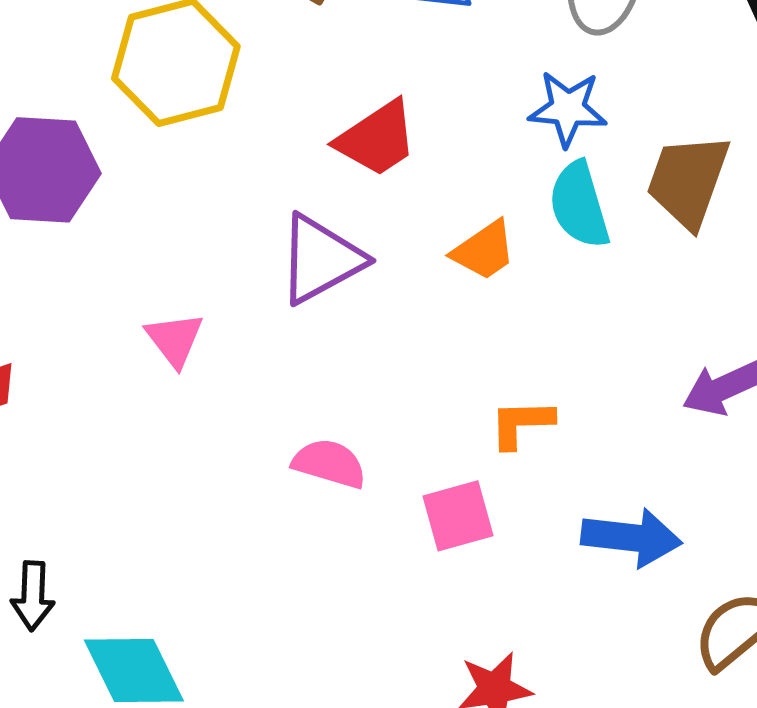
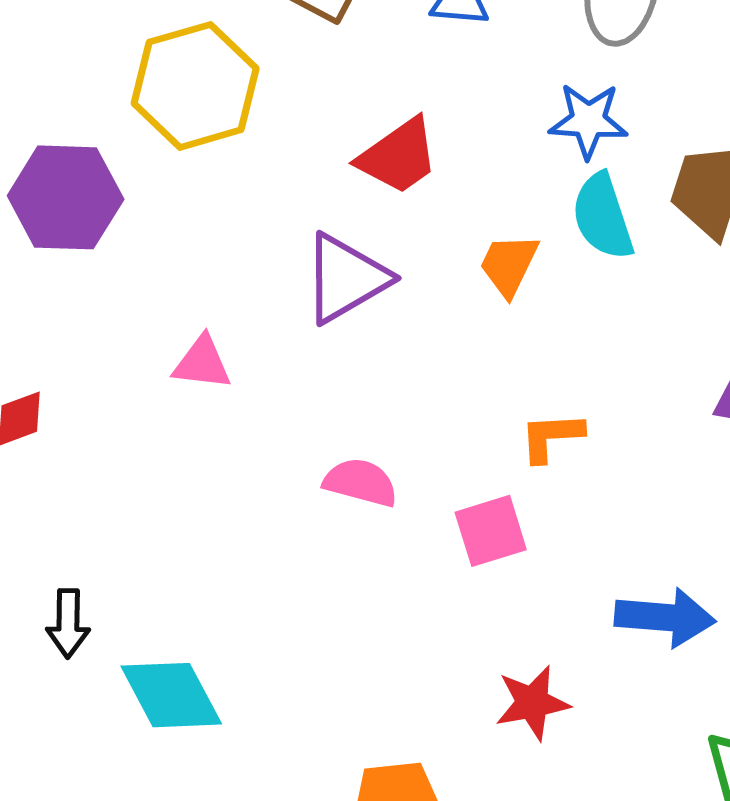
orange trapezoid: (484, 250) -> (509, 265), turned 152
pink triangle: (175, 339) -> (202, 363), turned -44
blue arrow: (632, 537) -> (665, 617), moved

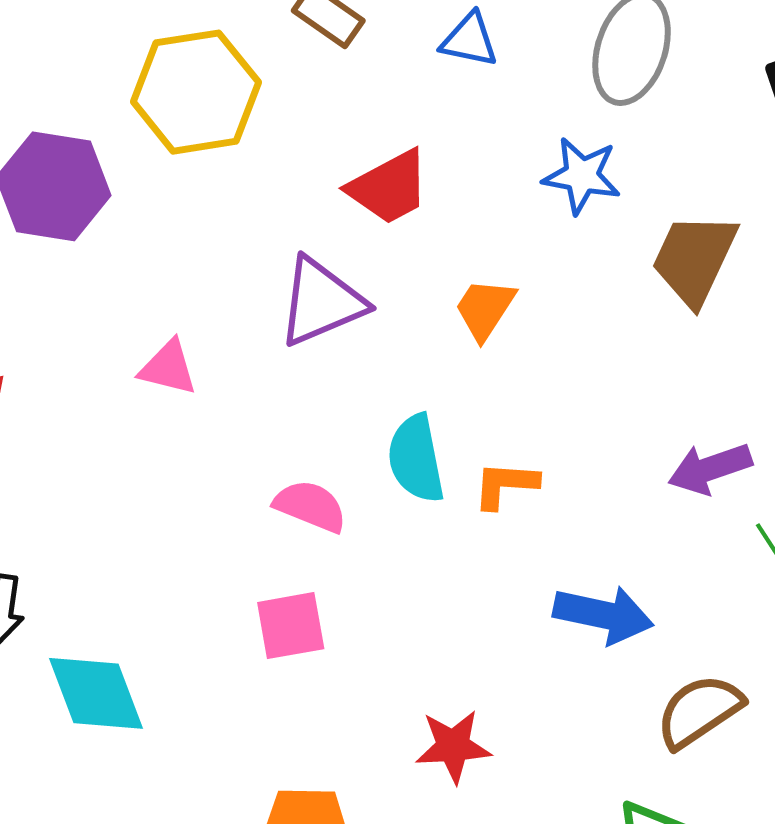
cyan semicircle: (603, 217) -> (416, 459), moved
pink square: (491, 531) -> (291, 626), moved
blue arrow: (665, 617) -> (603, 615), moved

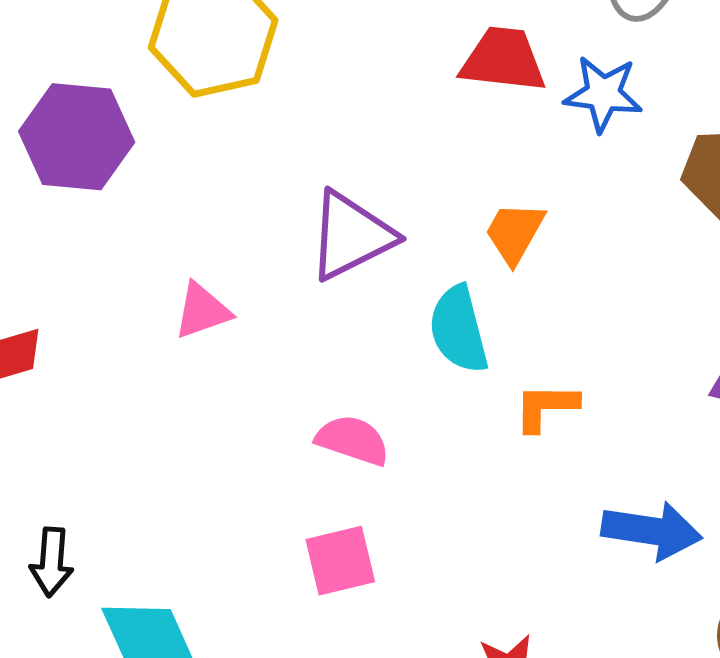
red trapezoid: (389, 187) -> (503, 60), moved, turned -142
pink triangle: (168, 368) -> (202, 311), turned -30
cyan semicircle: (416, 459) -> (459, 329), moved

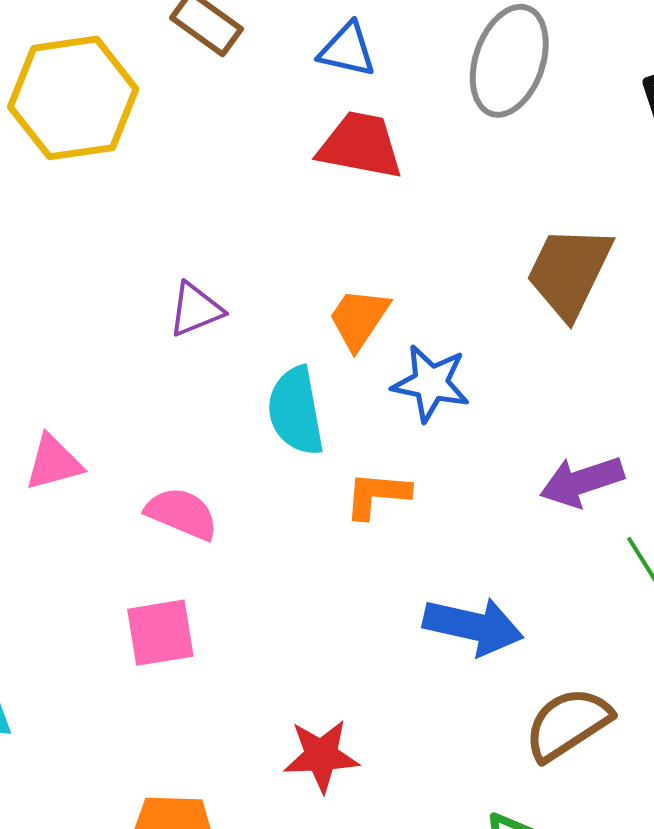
blue star: (603, 94) -> (431, 383), moved
purple triangle: (351, 236) -> (196, 310), size x0.6
pink triangle: (202, 311) -> (53, 463), moved

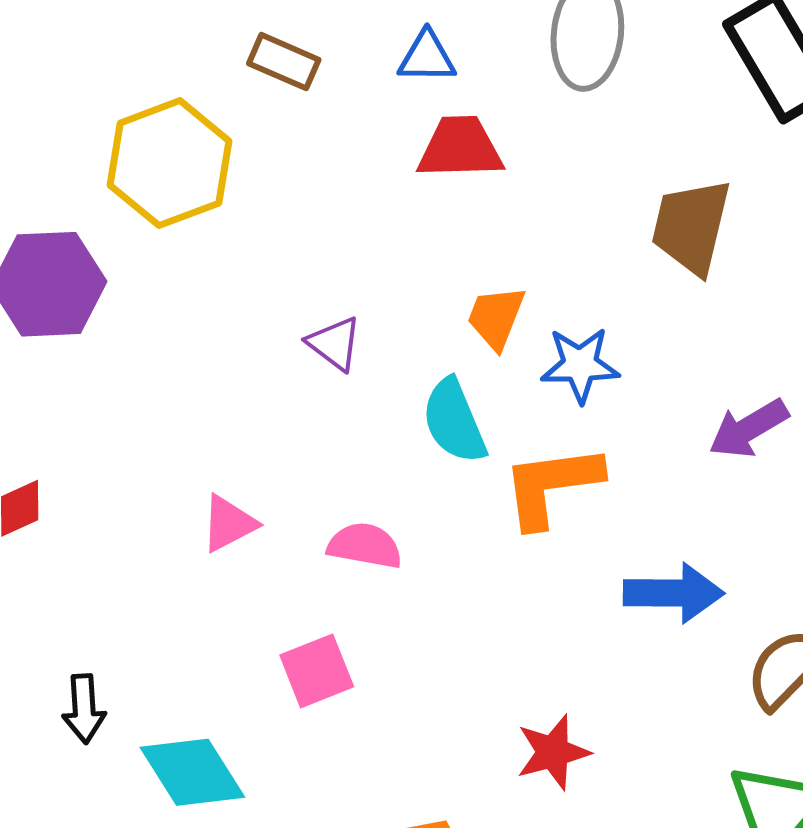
purple triangle: (196, 310) -> (334, 343), turned -48
orange L-shape: (377, 495) -> (552, 485), size x1.6
pink square: (160, 633) -> (317, 671), moved

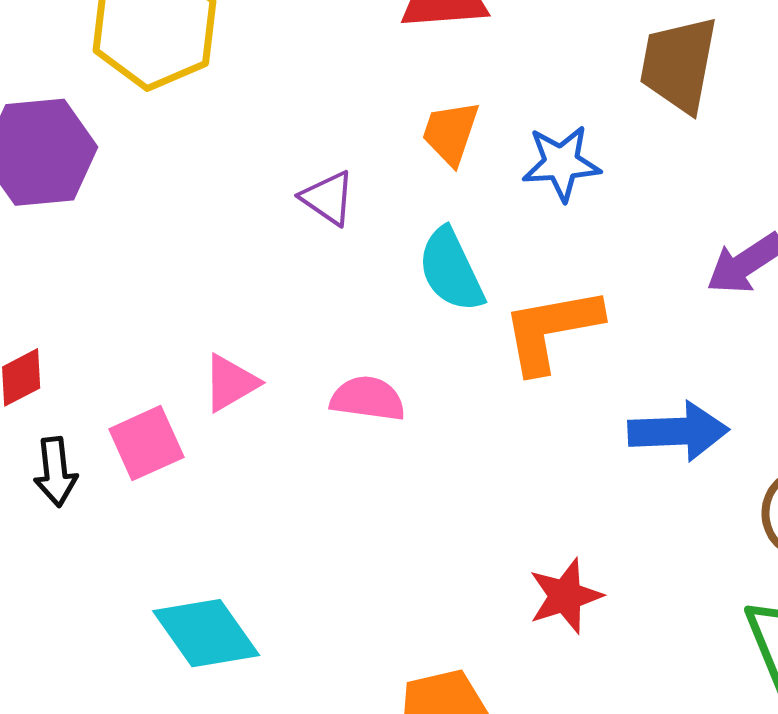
orange trapezoid: (496, 317) -> (451, 133), moved
blue star: (580, 365) -> (561, 163), moved
pink square: (317, 671) -> (146, 443), moved
black arrow: (84, 709) -> (55, 472), moved

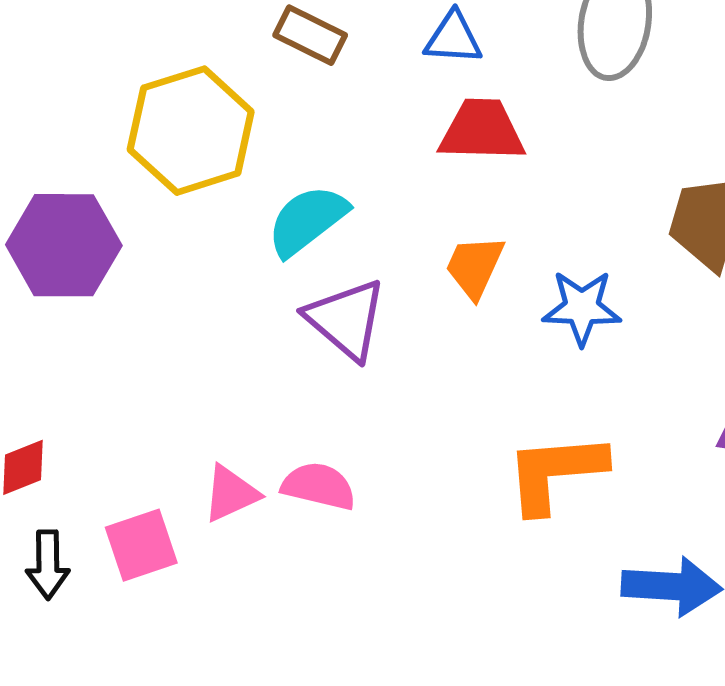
purple triangle: (328, 198) -> (346, 319), size x1.5
cyan semicircle: (451, 270) -> (307, 220), moved, turned 72
pink semicircle: (368, 399) -> (319, 486), moved

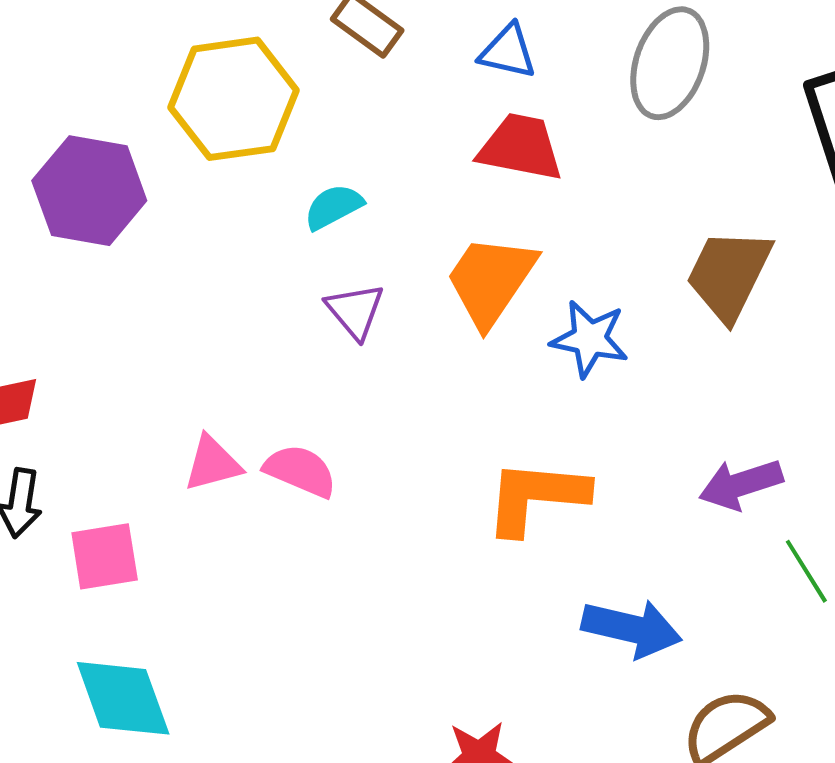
cyan semicircle: (307, 220) -> (333, 207), size x0.7
orange trapezoid: (475, 267) -> (491, 280), size x1.5
purple triangle: (346, 319) -> (355, 311), size x0.7
pink square: (141, 545) -> (105, 556), moved

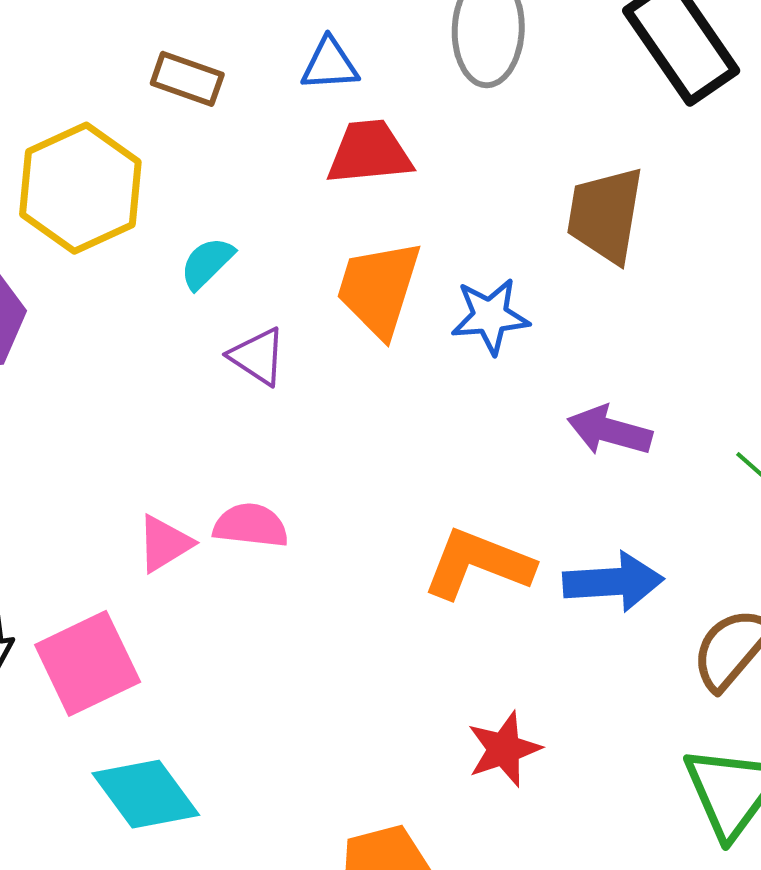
purple arrow: (741, 484) -> (610, 431), moved, turned 50
orange L-shape: (536, 497) -> (478, 564), moved, turned 33
pink square: (105, 556) -> (88, 663), size x1.4

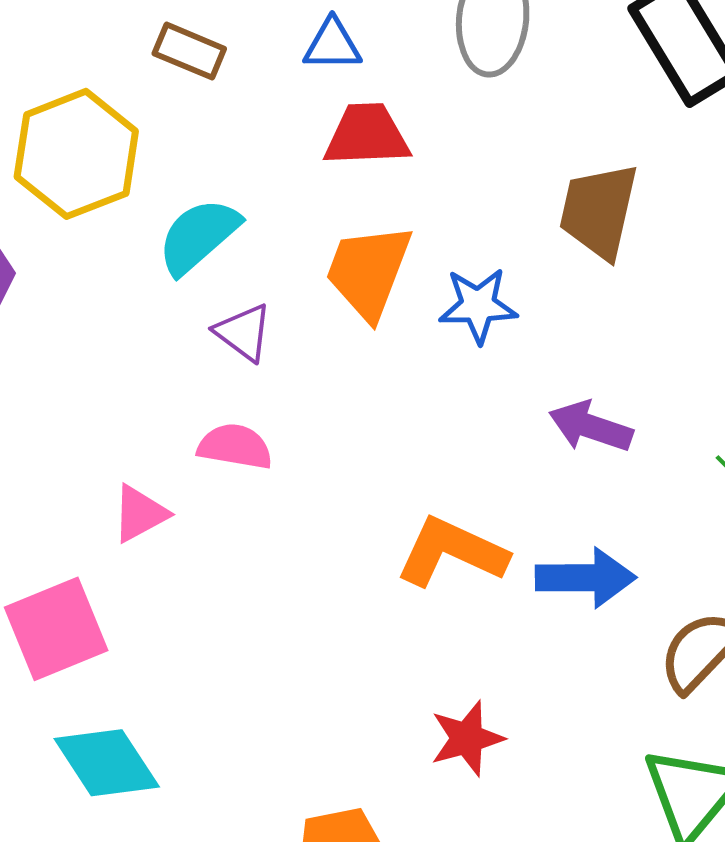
cyan semicircle: (207, 263) -> (198, 236), size x1.5
pink semicircle: (251, 525) -> (235, 447), moved

